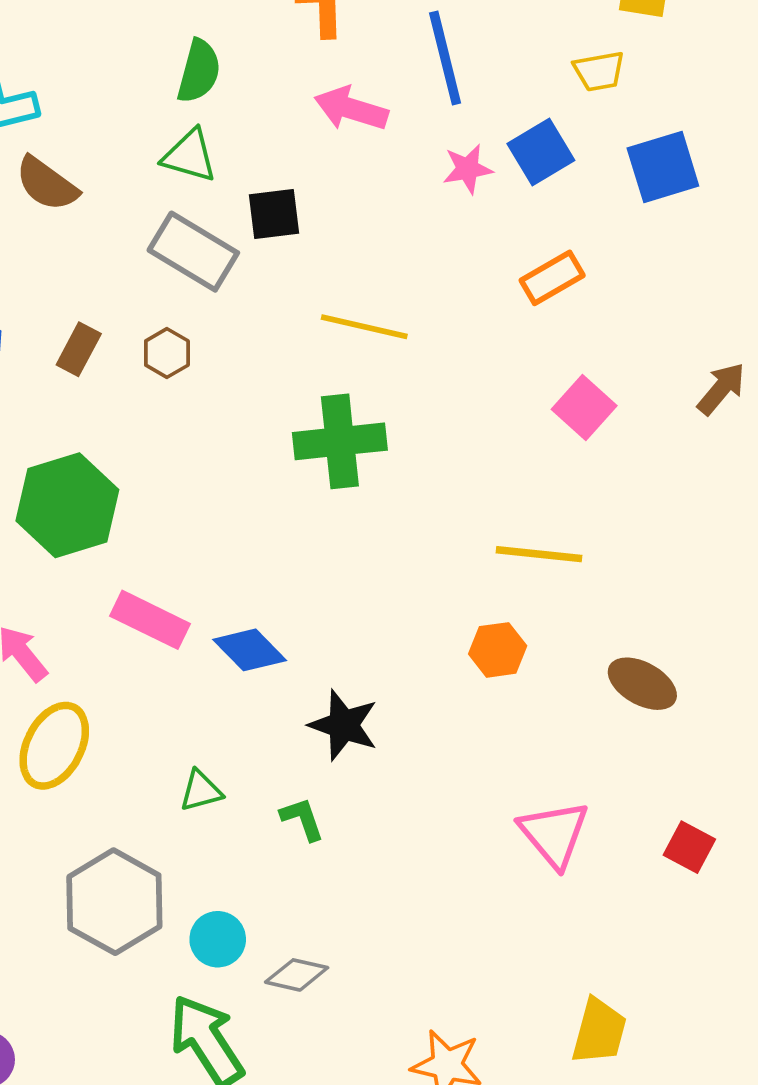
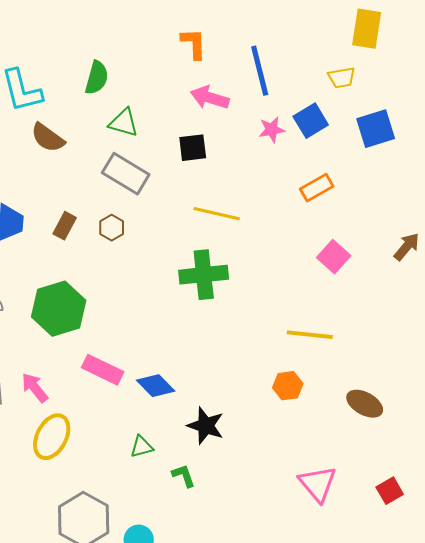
green semicircle: (199, 71) -> (97, 78), moved
black square: (274, 214) -> (193, 148), moved
green triangle: (201, 791) -> (142, 447), moved
red square: (689, 847) -> (390, 491), turned 32

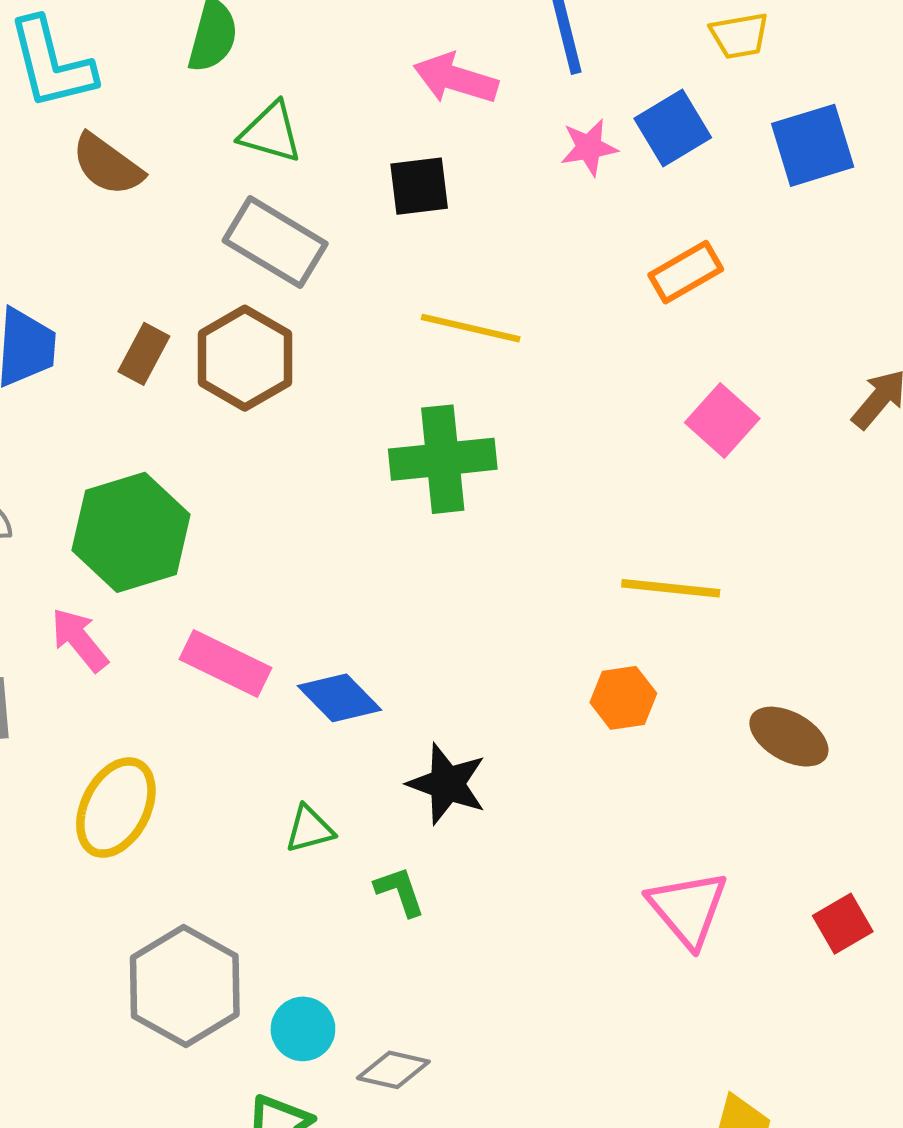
brown hexagon: (112, 228) -> (245, 358), size x1.8
pink arrow: (35, 388) -> (79, 640), moved

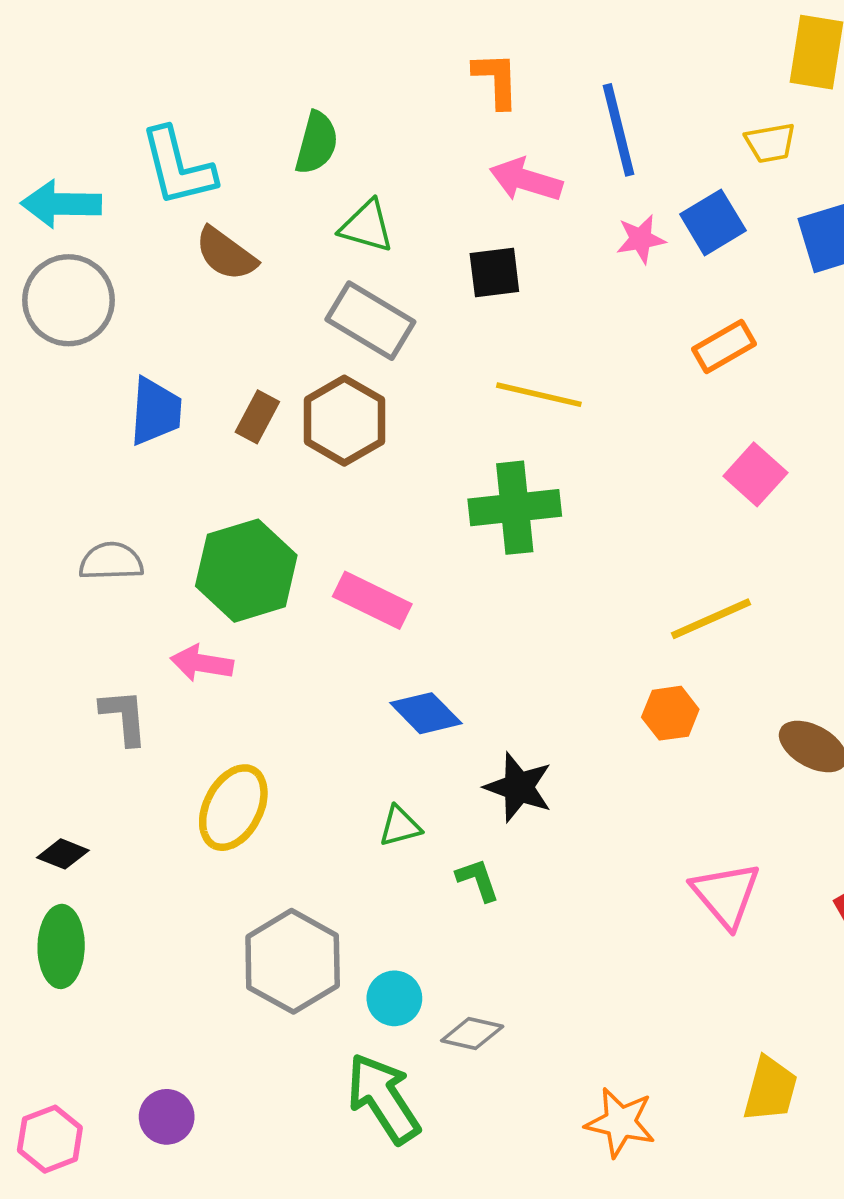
yellow line: (671, 588) -> (711, 619), turned -30
pink arrow: (79, 640) -> (202, 663), turned -42
pink rectangle: (226, 663) -> (372, 600), moved

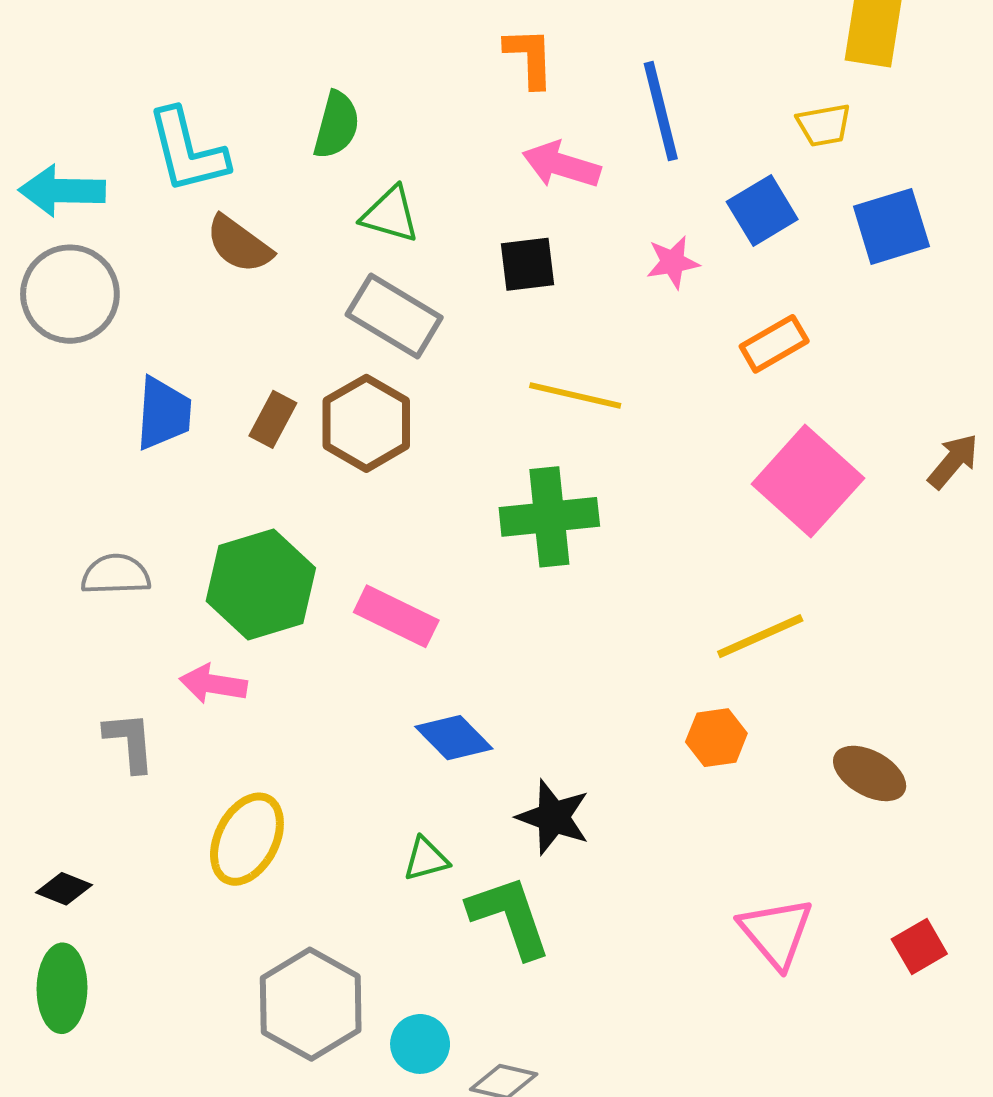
pink star: (641, 239) -> (673, 262), moved
pink square: (755, 474) -> (808, 481), size x1.6
green L-shape: (478, 880) -> (510, 917), size x1.8

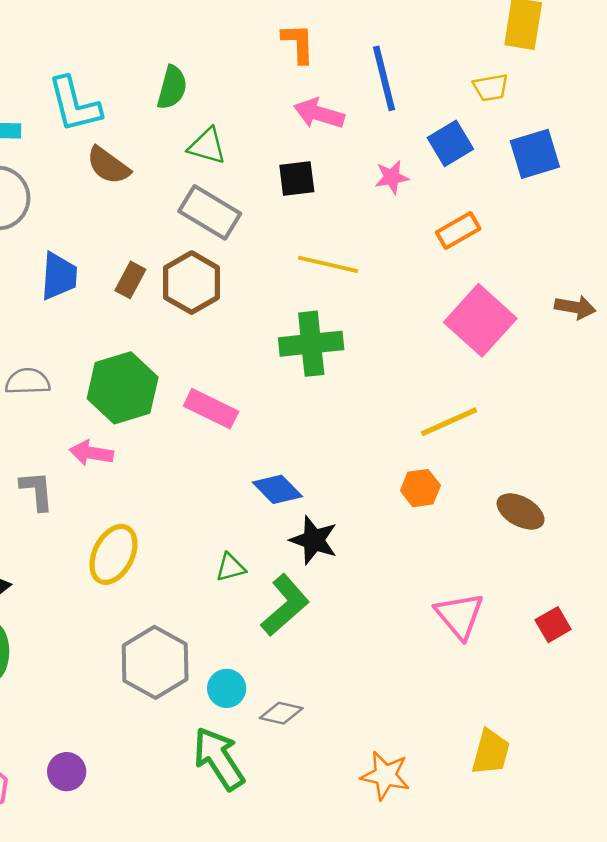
brown arrow: (953, 461) -> (575, 307), turned 60
blue diamond: (454, 738) -> (277, 489), moved
green L-shape: (510, 917) -> (285, 605), turned 68

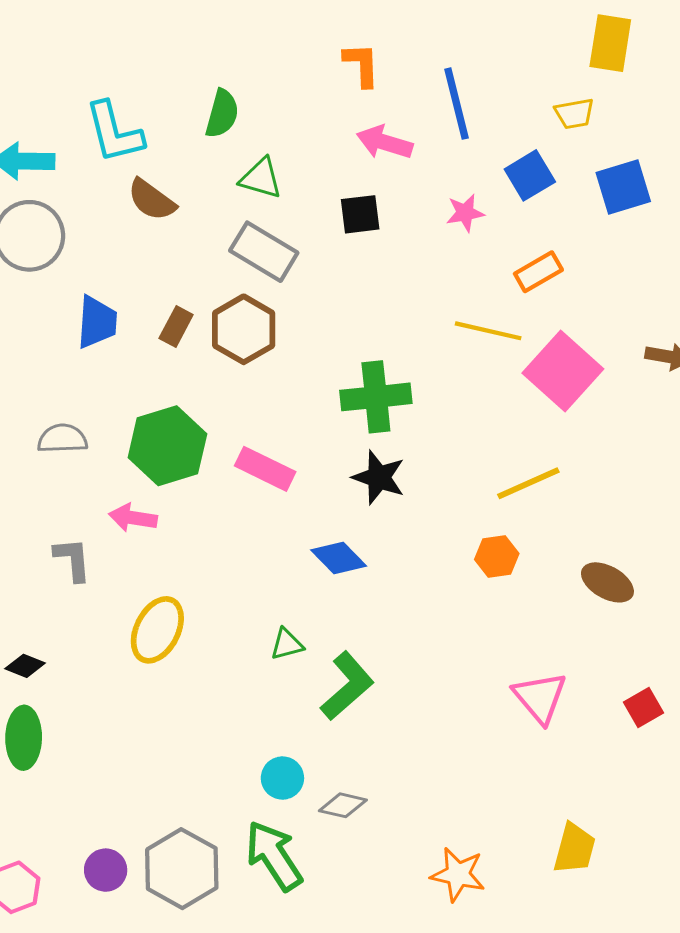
yellow line: (328, 264) -> (488, 331), moved
black star: (314, 540) -> (379, 477), moved
gray hexagon: (155, 662) -> (182, 869), moved

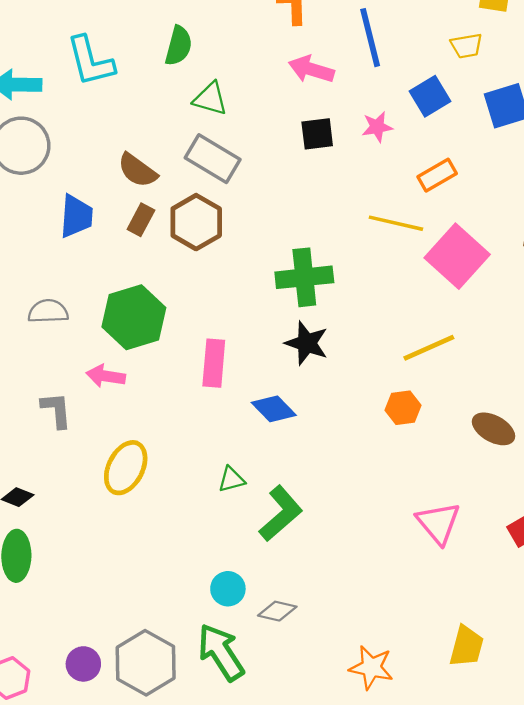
brown semicircle: (152, 200) -> (137, 170), moved
black square: (360, 214) -> (317, 134), moved
pink rectangle: (265, 469) -> (214, 363), moved, turned 69

